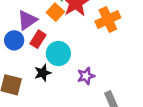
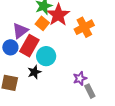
red rectangle: (38, 39) -> (29, 46), size x1.5
purple star: (86, 76) -> (80, 78), moved

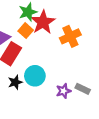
cyan circle: (46, 56) -> (35, 76), moved
gray rectangle: (90, 91) -> (83, 89), moved, turned -40

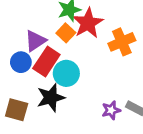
cyan circle: (35, 76) -> (66, 73), moved
black star: (15, 82) -> (51, 98), size x1.5

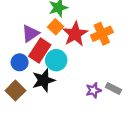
red star: (88, 23) -> (75, 34), moved
blue circle: (21, 62) -> (20, 62), moved
brown square: (17, 110) -> (15, 91), turned 30

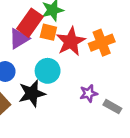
orange square: (55, 27) -> (48, 32), turned -32
red rectangle: (40, 50) -> (30, 23), moved
purple star: (93, 90) -> (89, 93), moved

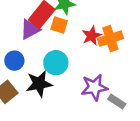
red star: (71, 41) -> (92, 36), moved, size x0.7
purple star: (89, 93) -> (94, 87), size x1.5

